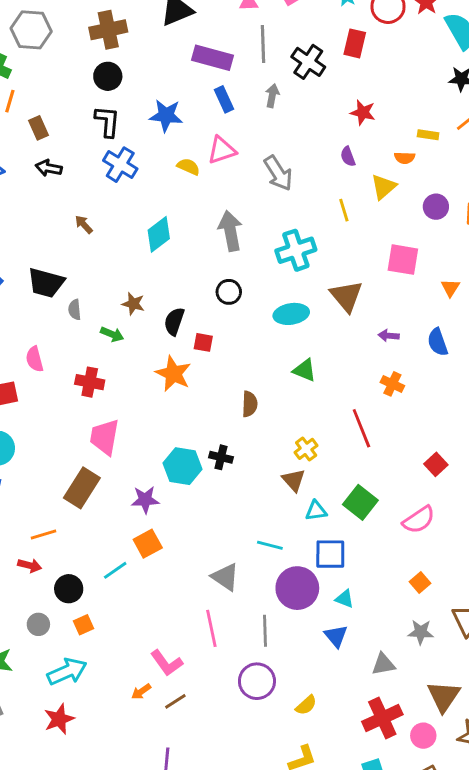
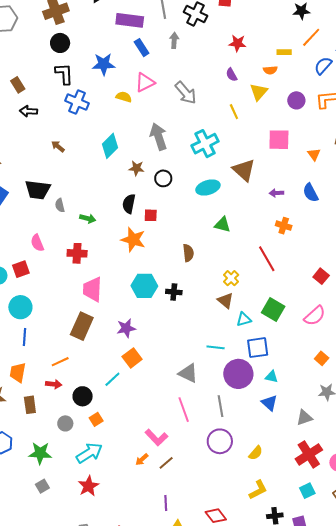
brown star: (133, 304) -> (137, 168), moved
cyan hexagon: (183, 466) -> (144, 286), moved

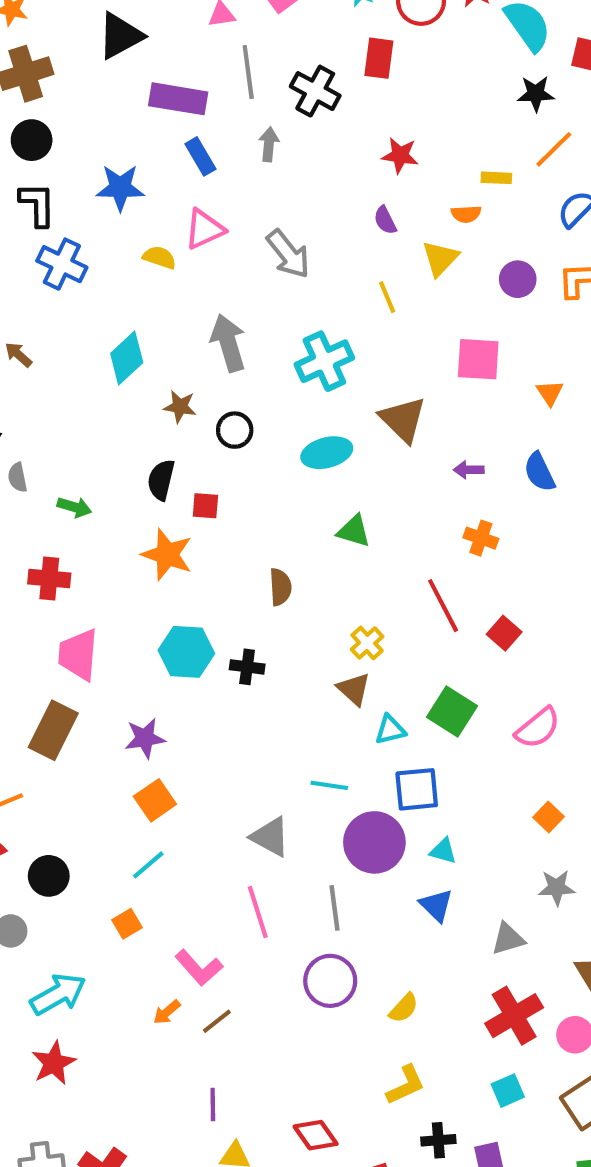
red square: (321, 276) -> (504, 633), moved
cyan line: (112, 379) -> (148, 865), moved
orange square: (96, 419) -> (127, 924), moved

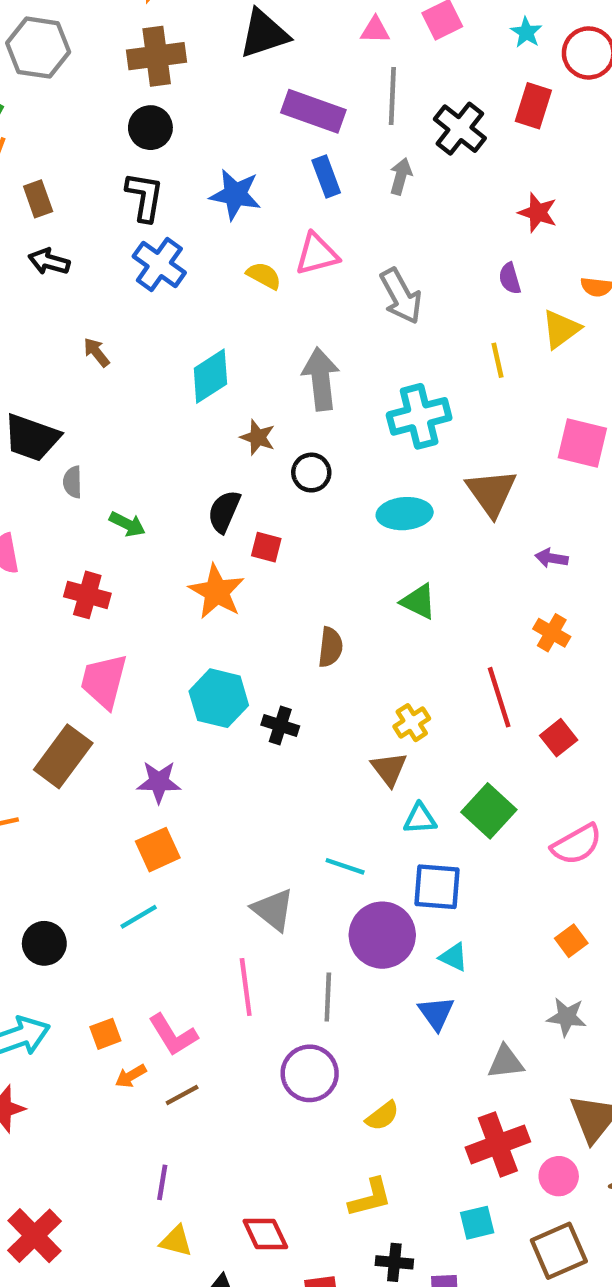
black circle: (49, 876) -> (44, 943), moved
orange square: (127, 924) -> (105, 1034), moved

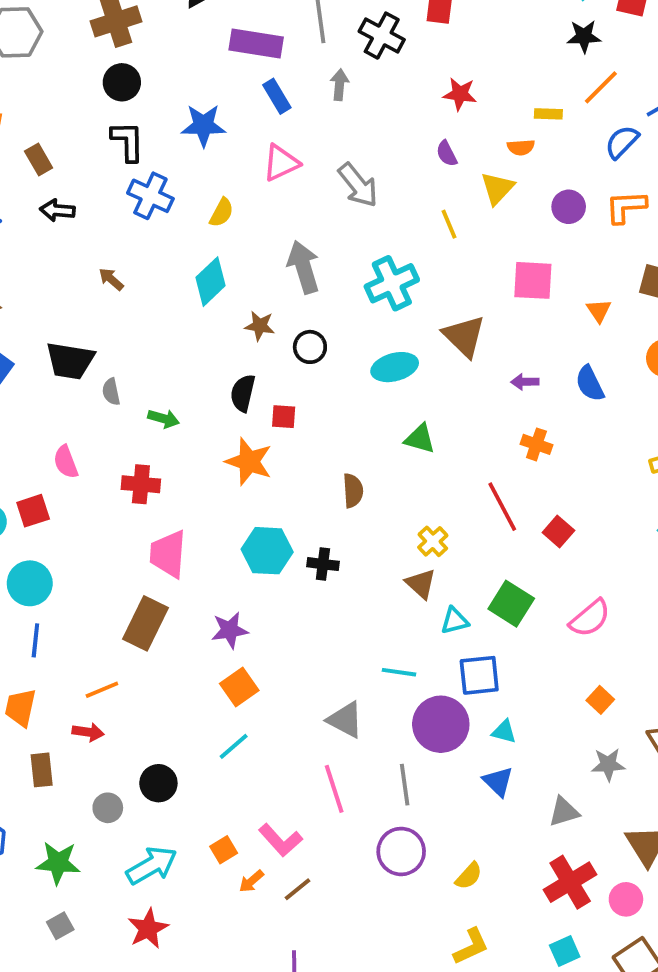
yellow semicircle: (264, 276) -> (222, 213), moved, turned 100

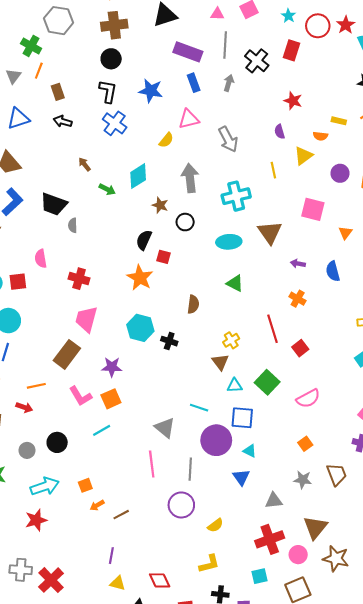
yellow semicircle: (222, 213) -> (166, 140), moved
green arrow: (164, 419) -> (107, 189), moved
pink L-shape: (281, 840) -> (80, 396), moved

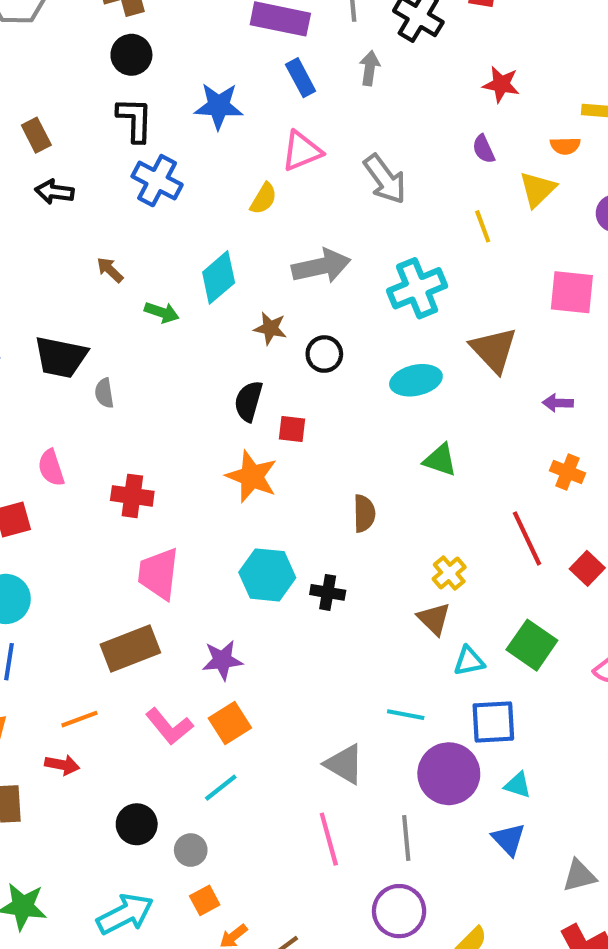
gray arrow: (190, 178) -> (321, 266), turned 92
brown rectangle: (67, 354) -> (130, 649), turned 40
gray circle: (27, 450) -> (191, 850), moved

